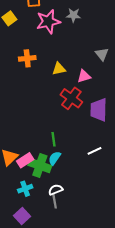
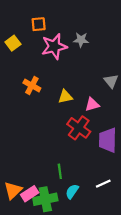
orange cross: (27, 58) -> (32, 85), turned 35
cyan semicircle: (55, 158) -> (72, 191), moved
green cross: (40, 166) -> (45, 199), turned -30

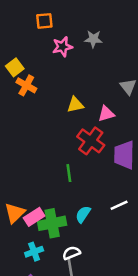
yellow square: (13, 43) -> (15, 67), moved
pink star: (54, 46) -> (62, 47), size x0.7
orange cross: (32, 85) -> (26, 85), moved
green line: (60, 171) -> (69, 173), moved

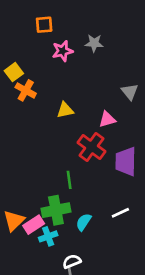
yellow triangle: (75, 105) -> (65, 110), moved
green cross: (52, 223) -> (56, 210), moved
cyan cross: (34, 252) -> (48, 236), moved

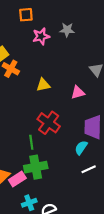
red cross: (91, 147) -> (49, 123), moved
green line: (69, 180) -> (31, 142), moved
cyan semicircle: (84, 222) -> (81, 148), moved
cyan cross: (48, 236) -> (29, 203), moved

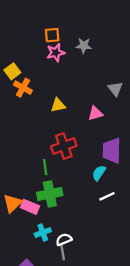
orange square: (26, 15) -> (52, 35), moved
red cross: (49, 123) -> (64, 146), turned 35
pink rectangle: (17, 179) -> (30, 207), turned 56

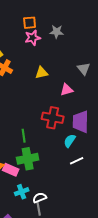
yellow triangle: (58, 105) -> (42, 73), moved
red cross: (64, 146) -> (53, 118), moved, turned 30

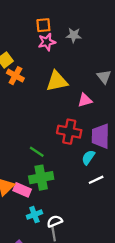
yellow triangle: (42, 73) -> (57, 81), size x1.5
green line: (24, 136) -> (37, 152), turned -48

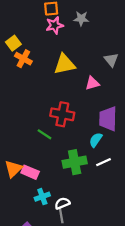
red cross: (69, 132) -> (62, 114), moved
green cross: (41, 178) -> (75, 162), moved

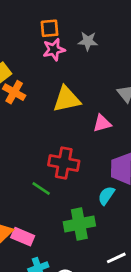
white line: (103, 162) -> (116, 258), moved

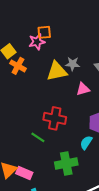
orange square: (50, 28) -> (44, 32), moved
gray star: (88, 41) -> (73, 64), moved
pink star: (54, 50) -> (37, 42), moved

